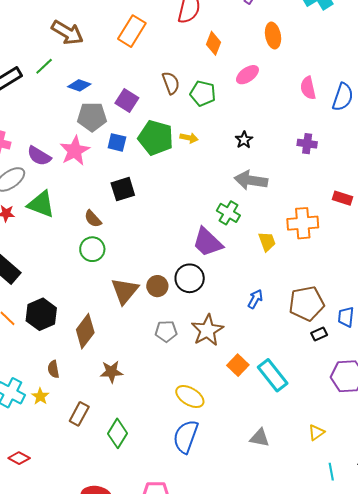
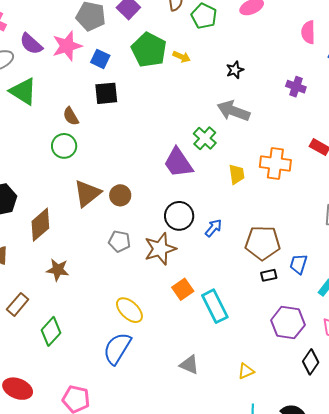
blue square: (117, 142) -> (100, 59), moved
black circle: (190, 278) -> (179, 216), moved

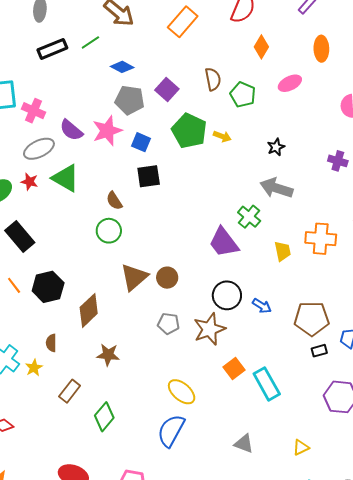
blue arrow: (213, 228) -> (262, 306), turned 84

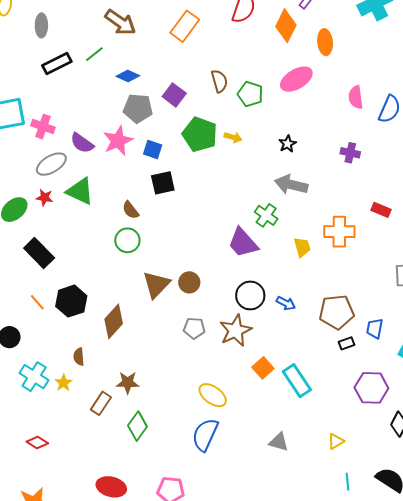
orange diamond: (261, 47) -> (286, 26), moved, size x1.4
pink ellipse: (290, 83) -> (296, 79), size x1.4
brown star: (108, 355) -> (128, 383), moved

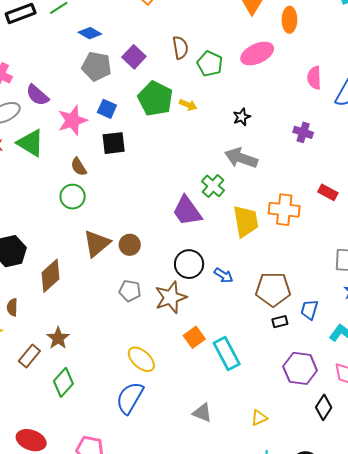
pink star: (118, 141) -> (72, 120), moved
yellow trapezoid: (302, 247) -> (246, 221), size x1.6
brown star: (128, 383) -> (58, 338), turned 30

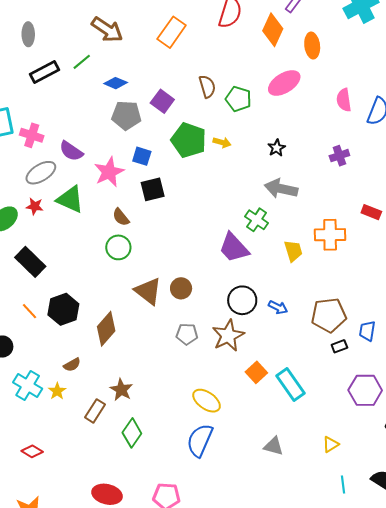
purple cross: (303, 132) -> (339, 156), turned -30
yellow trapezoid: (246, 221) -> (293, 251), size x0.7
brown triangle: (97, 244) -> (148, 291), turned -36
brown semicircle: (12, 307) -> (72, 365), turned -114

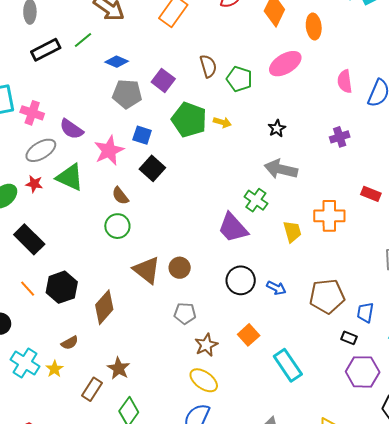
black square: (153, 189) -> (152, 168), turned -35
brown star: (228, 336) -> (206, 345), moved, size x0.7
black rectangle: (339, 346) -> (349, 338), moved, turned 42
orange square: (256, 372) -> (249, 335), moved

